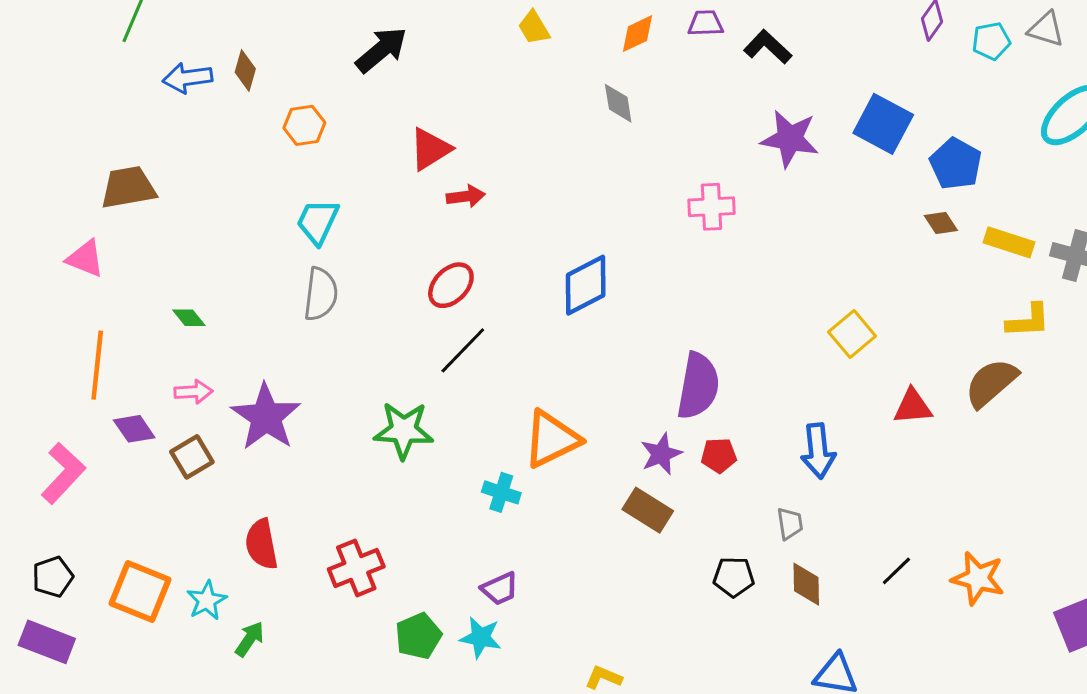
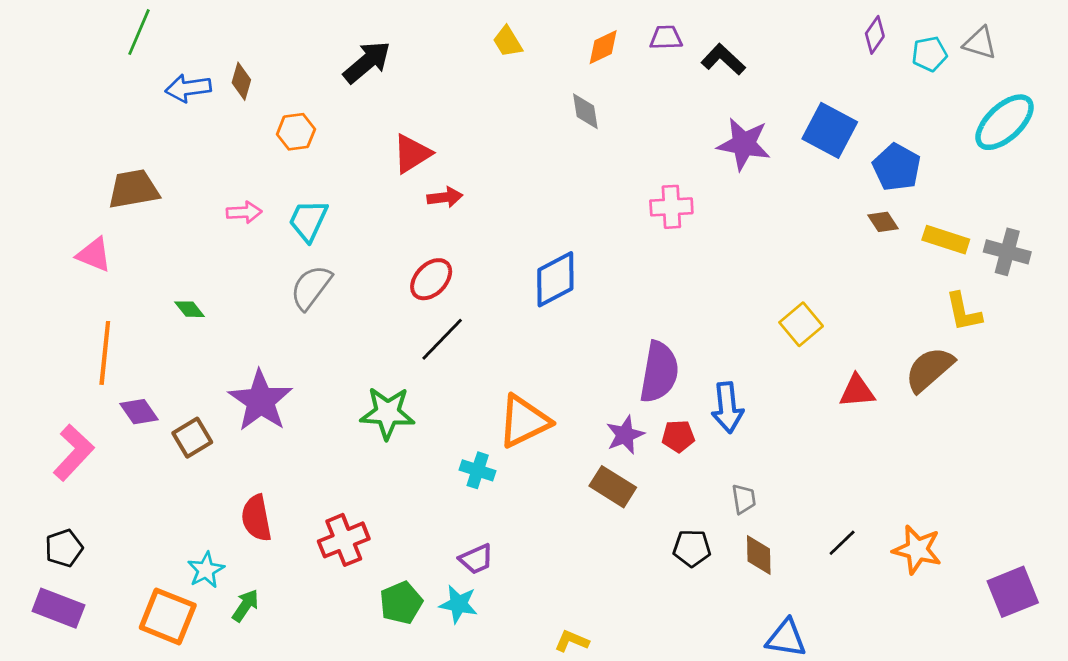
gray semicircle: (321, 294) -> (311, 287), turned -150
yellow L-shape: (1028, 321) -> (964, 312), turned 81
pink arrow: (193, 392) -> (244, 212), moved
blue arrow: (818, 451) -> (727, 408), moved
orange square: (140, 592) -> (168, 616), moved

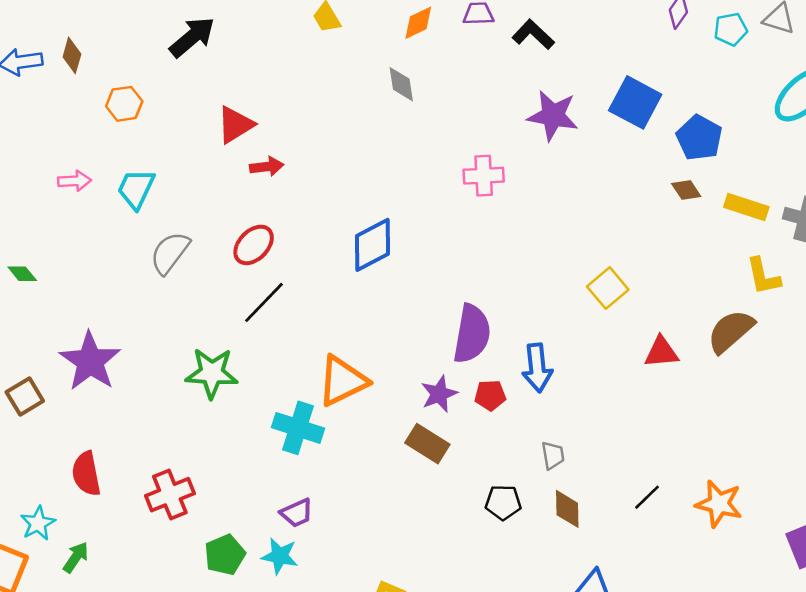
gray semicircle: (311, 287) -> (170, 253), moved
cyan cross: (478, 470) -> (298, 428), size x1.5

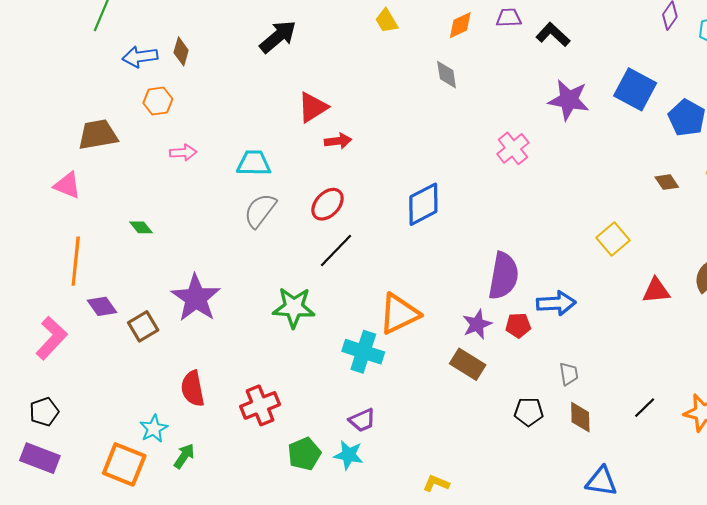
orange hexagon: (124, 104) -> (158, 101), moved
pink cross: (484, 176) -> (513, 148), turned -36
cyan trapezoid: (136, 189) -> (254, 163), moved, turned 66
brown diamond: (686, 190) -> (667, 182), moved
blue arrow: (537, 368) -> (556, 303), turned -87

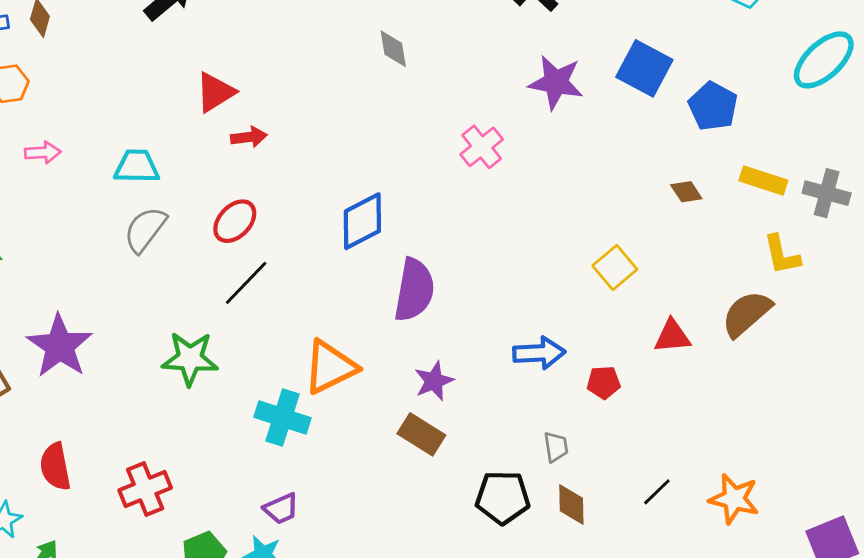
purple semicircle: (503, 276) -> (414, 290), moved
red pentagon: (518, 325) -> (604, 382), moved
black pentagon: (529, 412) -> (503, 497), size x1.4

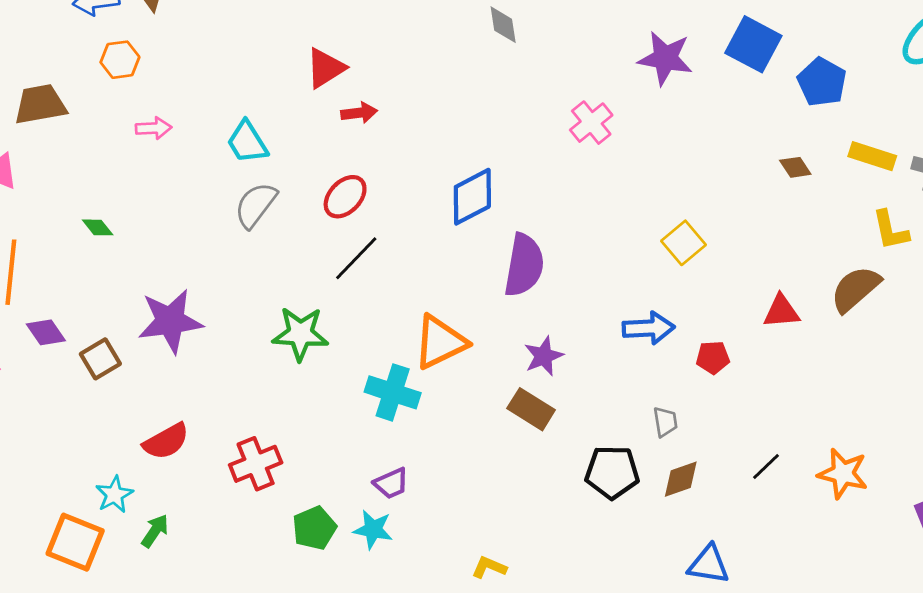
cyan trapezoid: (137, 167) -> (247, 142), turned -123
yellow square: (615, 267) -> (683, 243), moved
purple star: (60, 346) -> (170, 321), turned 30
red semicircle: (55, 467) -> (166, 441), turned -108
brown diamond: (571, 504) -> (681, 479), turned 72

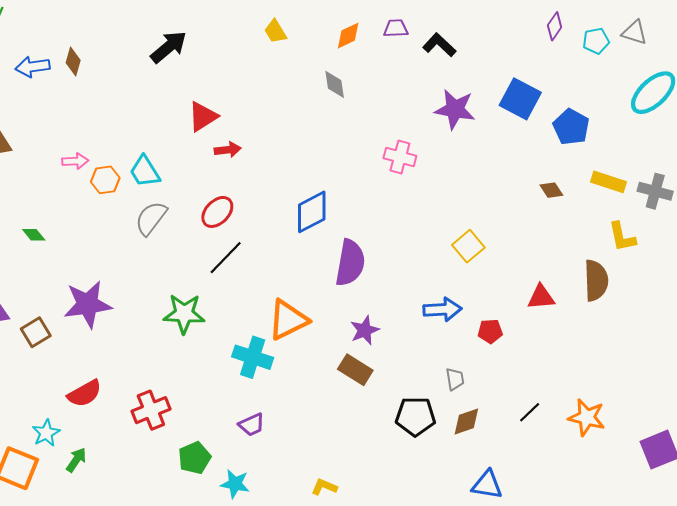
orange hexagon: (120, 60) -> (105, 180), moved
pink cross: (591, 123) -> (400, 157), turned -36
brown semicircle: (855, 289) -> (596, 280), turned 129
cyan star: (373, 529) -> (235, 484), moved

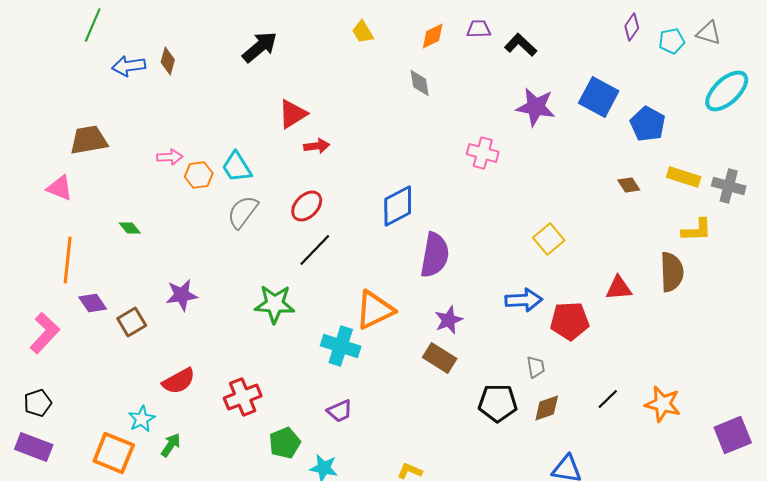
yellow L-shape: (622, 237) -> (697, 230), turned -80
purple star: (88, 304) -> (182, 295), size x0.7
red pentagon: (490, 331) -> (570, 321), size x1.6

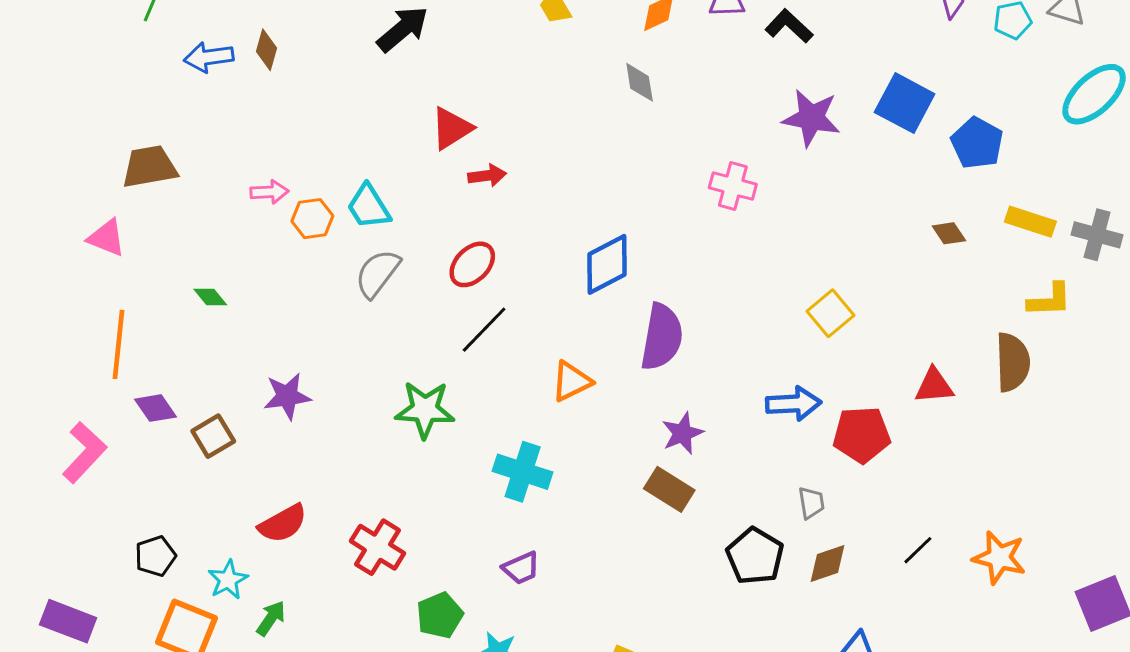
orange triangle: (375, 310) -> (571, 381), moved, size x0.7
red cross: (243, 397) -> (378, 547), turned -36
black pentagon: (38, 403) -> (155, 556), moved
black pentagon: (498, 403) -> (755, 556), turned 30

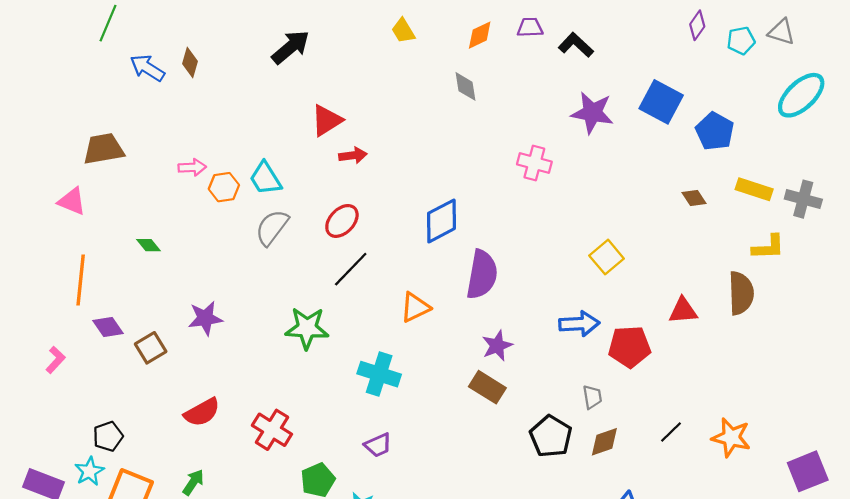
blue arrow: (209, 57) -> (147, 68), turned 40
pink L-shape: (84, 452) -> (56, 360), size x0.6
cyan star: (228, 580) -> (89, 471), moved

